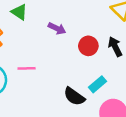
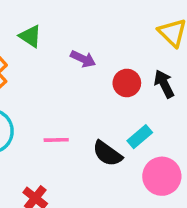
pink line: (27, 68) -> (56, 140), moved

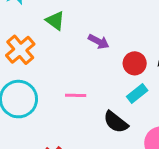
cyan rectangle: (140, 137) -> (137, 93), moved
pink line: (56, 140) -> (76, 95), moved

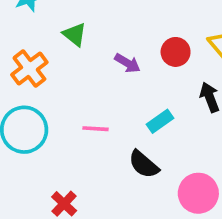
red circle: (135, 63) -> (176, 52), moved
cyan rectangle: (137, 93) -> (160, 121), moved

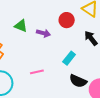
green triangle: (75, 34) -> (21, 26), moved
black semicircle: (144, 164) -> (78, 81), moved

